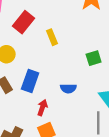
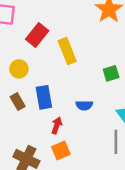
yellow rectangle: (52, 37) -> (67, 51), size x1.5
blue rectangle: (30, 81) -> (44, 97), turned -30

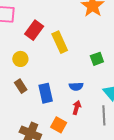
blue rectangle: (44, 97) -> (46, 93), moved
red arrow: (57, 125) -> (77, 108), moved
orange square: (61, 150) -> (59, 125), turned -35

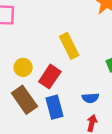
red rectangle: (34, 30) -> (50, 77), moved
brown rectangle: (21, 86) -> (24, 100), size x1.6

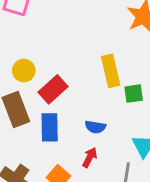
yellow rectangle: (69, 46) -> (111, 71), moved

